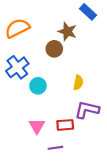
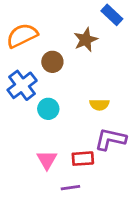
brown star: (67, 31) -> (86, 40), turned 30
brown circle: (54, 49) -> (52, 62), moved
yellow semicircle: (78, 83) -> (99, 105), turned 80

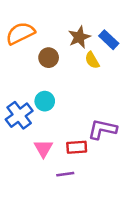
blue rectangle: (112, 15) -> (109, 40), moved
blue cross: (22, 85) -> (19, 115), moved
yellow semicircle: (99, 105) -> (92, 60), moved, turned 60

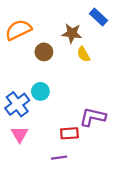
brown star: (79, 37) -> (72, 33), turned 30
blue rectangle: (109, 40) -> (99, 17), moved
pink triangle: (43, 149) -> (20, 134), moved

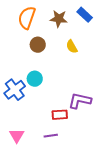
orange semicircle: (18, 30) -> (27, 18), moved, turned -45
brown star: (72, 33) -> (59, 19), moved
pink triangle: (20, 134) -> (17, 136), moved

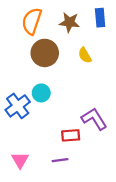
blue rectangle: (85, 15) -> (100, 18), turned 42
brown circle: (38, 45) -> (45, 53), size x1.5
purple L-shape: (80, 101) -> (94, 119), turned 45

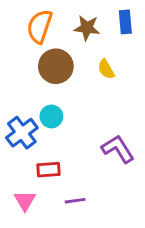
red rectangle: (71, 135) -> (48, 170), moved

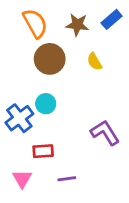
blue rectangle: (125, 22) -> (112, 19), turned 54
orange semicircle: (40, 26) -> (35, 23), turned 132

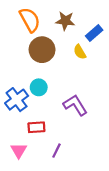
blue rectangle: (112, 19) -> (94, 33), moved
purple L-shape: (105, 133) -> (75, 105), moved
purple line: (67, 179) -> (56, 151), turned -56

